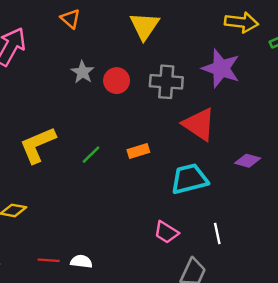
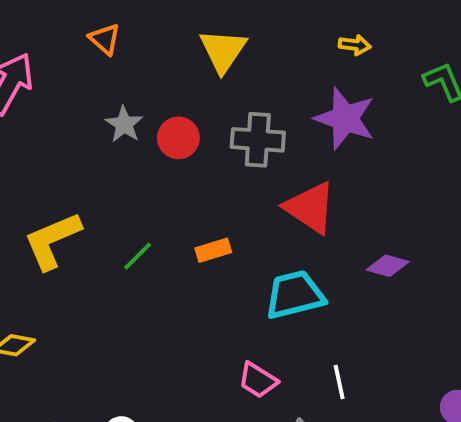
yellow arrow: (242, 22) -> (355, 45), moved, size x0.6

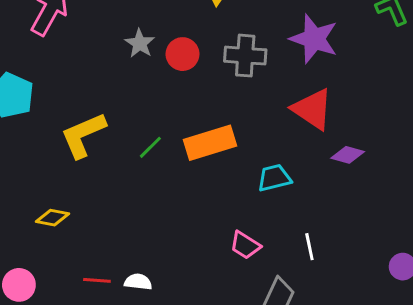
red triangle: (310, 208) -> (312, 109), moved
orange rectangle: (213, 250) -> (210, 143), size x1.8
cyan trapezoid: (295, 295) -> (274, 178), size x0.7

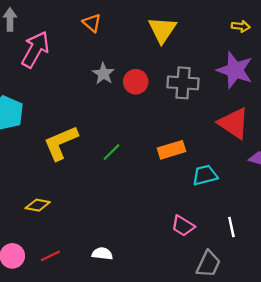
orange rectangle: (210, 143) -> (171, 150), moved, size x0.7
red line: (97, 280) -> (50, 256), moved, turned -30

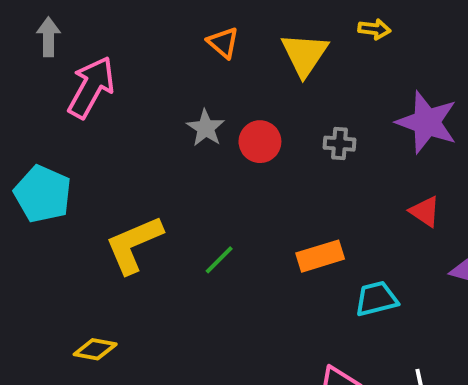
orange triangle: (92, 23) -> (223, 43), moved
yellow arrow: (241, 26) -> (374, 29), moved
gray cross: (183, 83) -> (339, 144), size x0.6
red triangle: (234, 123) -> (425, 211), size x0.6

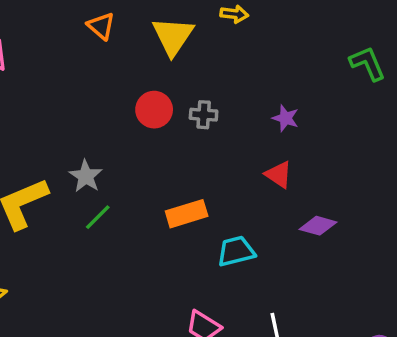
purple star: (427, 122) -> (286, 118), moved, size x0.5
gray star: (206, 128) -> (86, 176), moved
red circle: (260, 142) -> (154, 110), moved

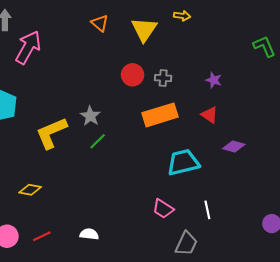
orange rectangle: (187, 214) -> (160, 115), moved, size x1.4
cyan trapezoid: (236, 251) -> (183, 162), size x1.4

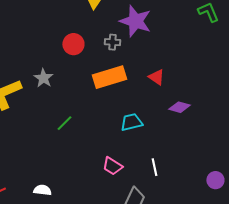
red circle: (133, 75) -> (73, 44), moved
purple star: (214, 80) -> (135, 21), moved, size x2.0
green line: (98, 141) -> (64, 123), moved
cyan trapezoid: (183, 162) -> (131, 122), size x0.7

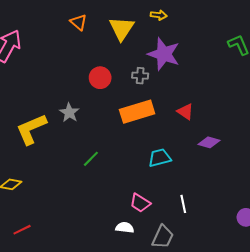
white semicircle: (42, 190) -> (125, 228), moved

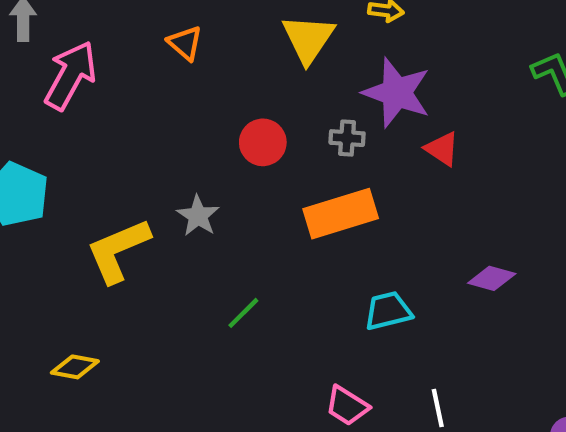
orange triangle: (79, 22) -> (185, 43), moved
red triangle: (185, 112) -> (442, 149), moved

